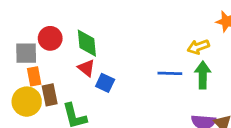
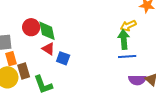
red circle: (50, 38) -> (31, 27), moved
blue line: (170, 73) -> (127, 57), moved
green arrow: (203, 75) -> (124, 39), moved

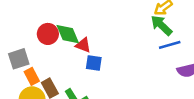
green arrow: (124, 39) -> (161, 25), turned -30
red triangle: (48, 49) -> (83, 45), moved

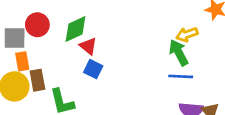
red circle: (48, 34) -> (37, 25), moved
green diamond: (68, 34) -> (75, 29), turned 70

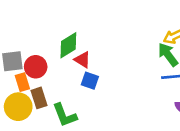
red circle: (37, 25) -> (36, 67), moved

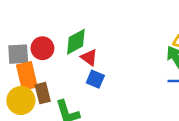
red circle: (36, 67) -> (42, 48), moved
orange rectangle: (22, 82) -> (27, 76), size x1.5

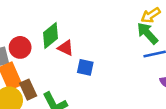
blue square: (95, 79) -> (85, 67), moved

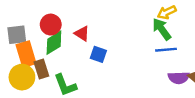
green diamond: (50, 36) -> (54, 43), moved
red circle: (20, 47) -> (51, 25), moved

